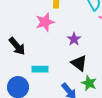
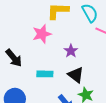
cyan rectangle: (40, 69) -> (45, 74), moved

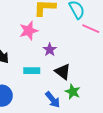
purple star: (71, 51) -> (50, 50), moved

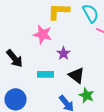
pink star: (29, 31) -> (42, 34), turned 30

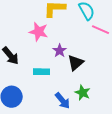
black triangle: (76, 75) -> (76, 63), moved, turned 42

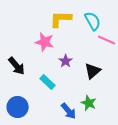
black triangle: (76, 63) -> (93, 71), moved
cyan rectangle: (42, 72) -> (48, 82), turned 42

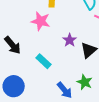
purple star: (66, 61) -> (70, 40), moved

